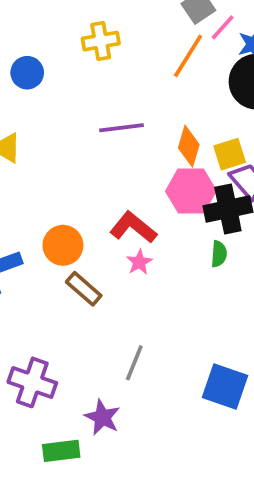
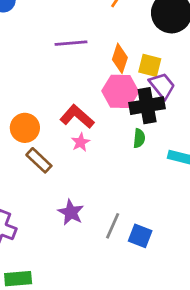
yellow square: (230, 154) -> (150, 65), turned 30
gray line: (134, 363) -> (113, 226), moved
blue square: (225, 387) -> (140, 236), size x0.7
purple star: (102, 417) -> (71, 212), moved

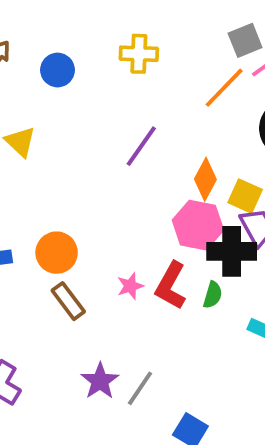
purple line: (71, 43) -> (141, 146), turned -60
red L-shape: (77, 117) -> (171, 286), moved, turned -112
gray line: (113, 226) -> (140, 388), moved

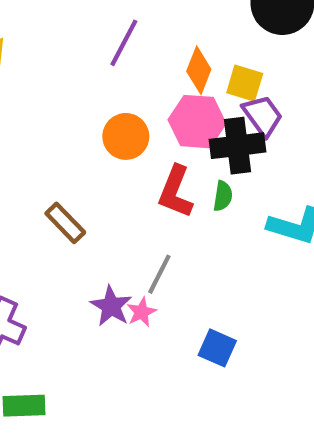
orange circle: (57, 253) -> (126, 136), moved
pink star: (130, 286) -> (141, 312), moved
gray line: (140, 388) -> (159, 274), moved

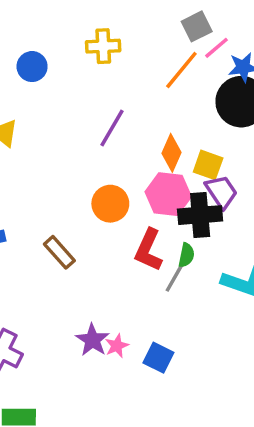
brown rectangle: (65, 223) -> (59, 252), moved
gray line: (159, 274) -> (175, 276), moved
blue square: (217, 348) -> (158, 358), moved

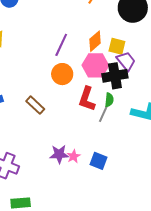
purple line: (112, 128) -> (61, 45), moved
orange diamond: (171, 153) -> (95, 41), turned 30
purple star: (92, 340) -> (59, 154), turned -30

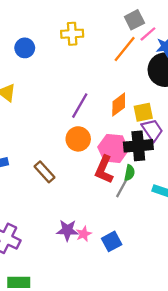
yellow square: (117, 46) -> (143, 112), turned -30
pink hexagon: (95, 65) -> (113, 148), moved
blue square: (98, 161) -> (112, 241), turned 36

